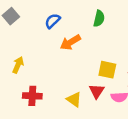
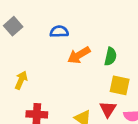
green semicircle: (99, 18) -> (110, 56), moved
blue semicircle: (53, 21) -> (59, 32), turned 42

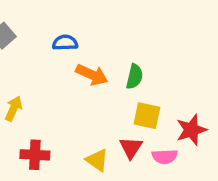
orange arrow: (79, 55) -> (92, 75), turned -125

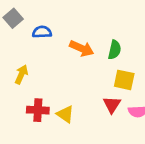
blue semicircle: (65, 43) -> (42, 32), moved
yellow triangle: (97, 160) -> (65, 114), moved

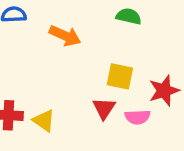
green semicircle: (115, 50) -> (129, 16), moved, turned -90

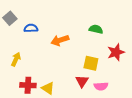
orange arrow: (65, 36) -> (60, 40), turned 138
red star: (164, 91) -> (116, 52), moved

